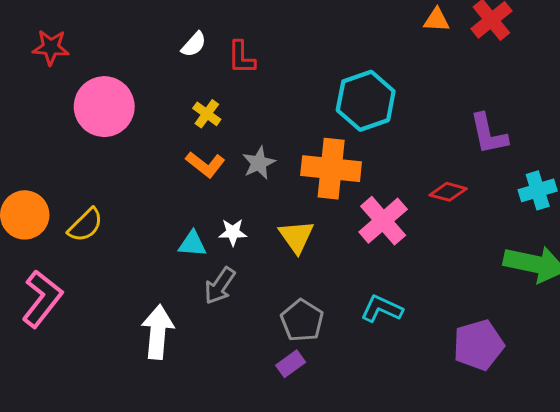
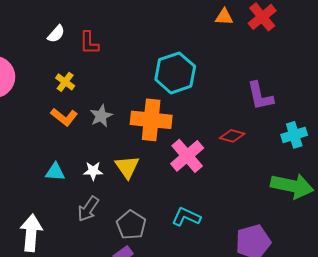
white star: (233, 232) -> (93, 171), moved
gray arrow: (220, 286) -> (88, 209), moved

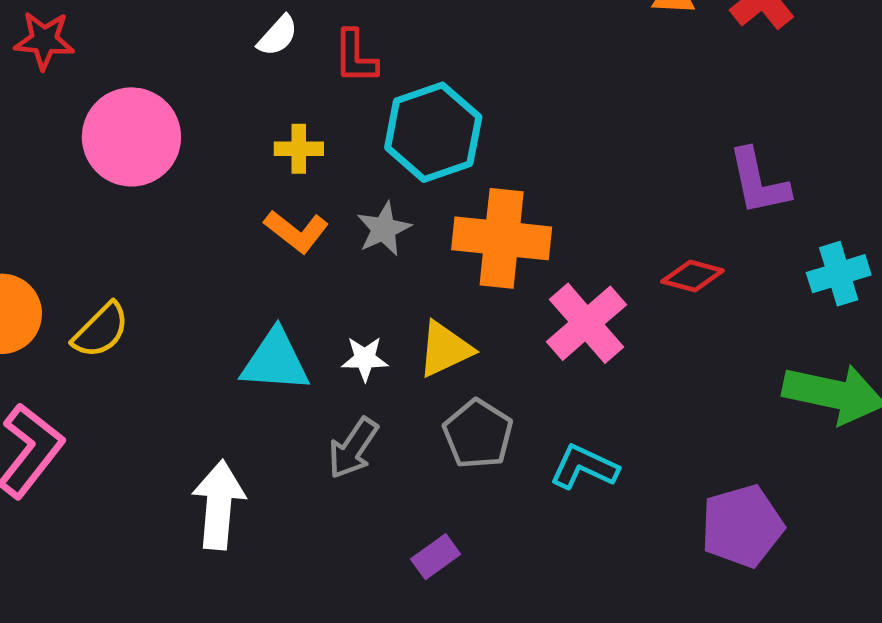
cyan hexagon: (175, 73) -> (433, 132), moved
yellow cross: (65, 82) -> (299, 149), turned -36
yellow triangle: (127, 167) -> (445, 349), turned 40
cyan triangle: (55, 172) -> (275, 361), size x1.5
gray pentagon: (131, 225) -> (478, 434), moved

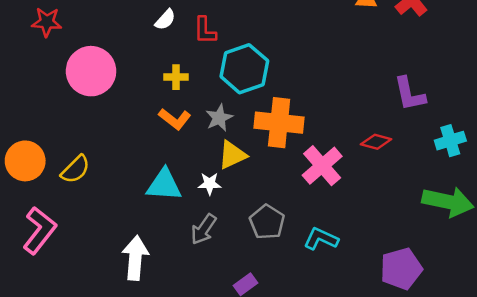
yellow triangle: (445, 349) -> (232, 155), moved

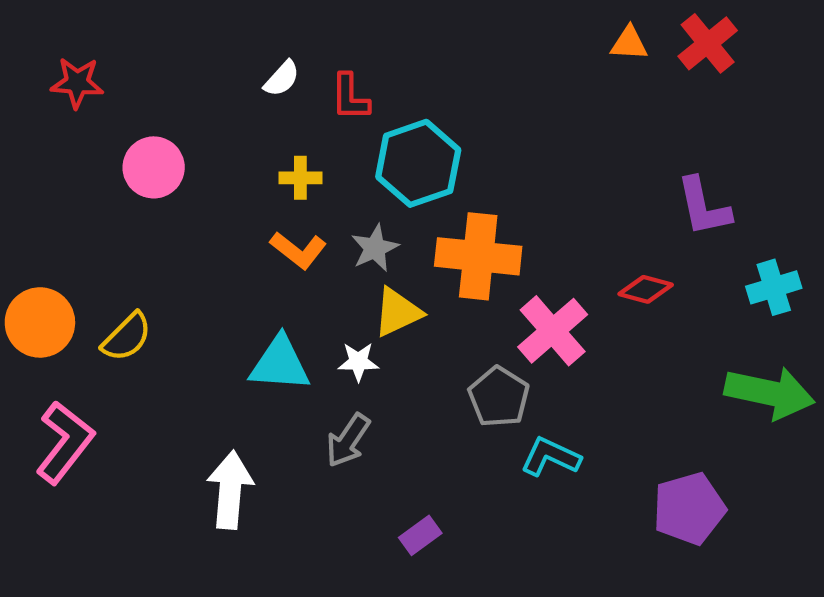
pink circle: (91, 71) -> (154, 167), size x0.7
gray pentagon: (267, 222) -> (499, 397), moved

